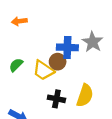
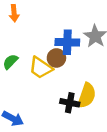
orange arrow: (19, 21) -> (14, 13), turned -88
black cross: (56, 99) -> (70, 103), moved

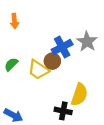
blue cross: (67, 42) -> (62, 47), turned -30
black cross: (70, 103) -> (63, 111), moved

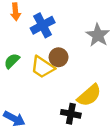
blue cross: (62, 47) -> (43, 25), moved
yellow semicircle: (79, 95) -> (89, 95), turned 30

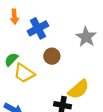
yellow trapezoid: (43, 67) -> (24, 73), moved

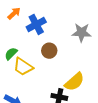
orange arrow: (14, 17) -> (14, 13), turned -128
gray star: (86, 37) -> (81, 33), turned -30

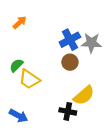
blue cross: (36, 24) -> (70, 40), moved
brown circle: (49, 51) -> (70, 62), moved

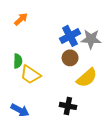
green semicircle: (16, 65) -> (18, 61), turned 136
yellow semicircle: (84, 95) -> (87, 78), moved

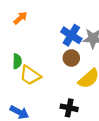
blue cross: (70, 36) -> (71, 35), turned -30

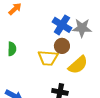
yellow trapezoid: (30, 75) -> (48, 58), moved, turned -30

